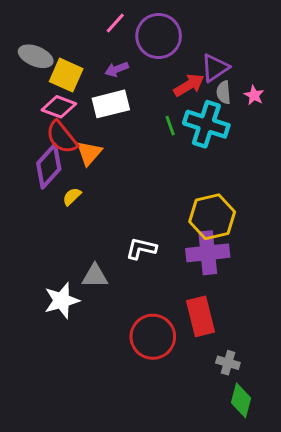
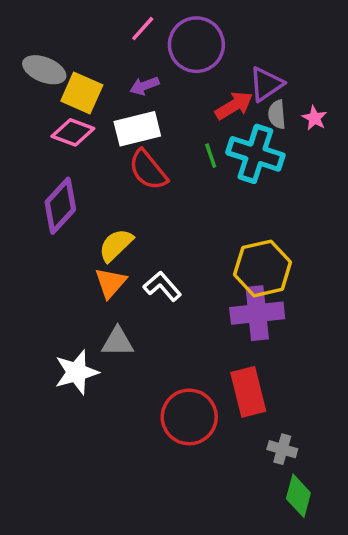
red semicircle: (62, 137) -> (148, 170), moved
orange triangle: (89, 153) -> (110, 283), moved
yellow semicircle: (72, 196) -> (116, 245), moved, size x1.5
white L-shape: (141, 249) -> (162, 286), moved, turned 36

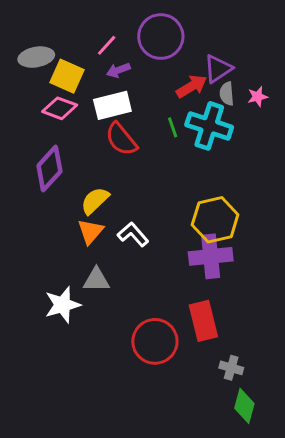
pink line: (143, 29) -> (107, 45), moved
gray ellipse: (44, 70) -> (36, 57), turned -32
pink star: (314, 118) -> (258, 97), turned 30

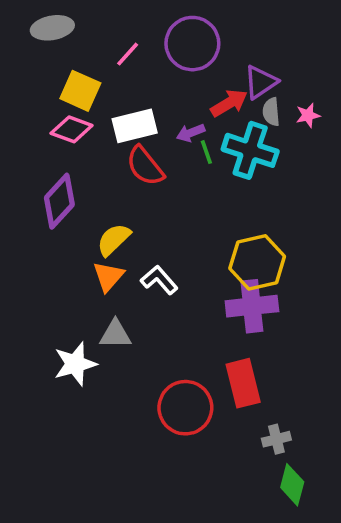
gray ellipse: (36, 57) -> (52, 28), moved
purple arrow: (118, 70) -> (191, 133), moved
gray cross: (231, 368) -> (276, 439), turned -30

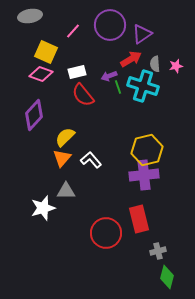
purple triangle: (261, 82) -> (142, 34), moved
white rectangle: (135, 126) -> (77, 72), size x0.7

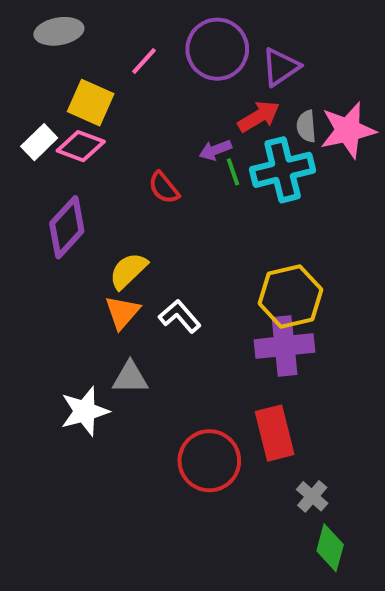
pink star: (176, 66) -> (348, 130), size x2.0
white rectangle: (77, 72) -> (39, 142), moved, turned -30
cyan cross: (143, 86) -> (283, 170), turned -32
red semicircle: (83, 95) -> (164, 188), size x0.7
gray cross: (158, 251) -> (312, 496), turned -35

